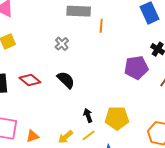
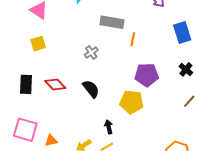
purple pentagon: (136, 68) -> (147, 75), moved
yellow pentagon: (117, 118) -> (132, 102), moved

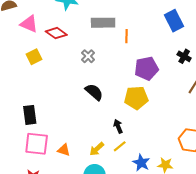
black rectangle: (26, 84) -> (30, 115), moved
red diamond: (55, 85) -> (56, 33), moved
orange triangle: (51, 141) -> (64, 150), turned 40

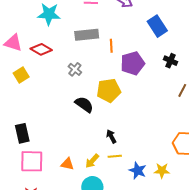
purple pentagon: (146, 68) -> (133, 63), moved
yellow pentagon: (136, 98) -> (109, 90), moved
yellow line: (120, 146) -> (115, 156), turned 40
orange triangle: (64, 150) -> (67, 164), moved

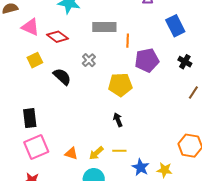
black semicircle: (84, 105) -> (62, 77), moved
black arrow: (111, 136) -> (118, 120), moved
pink square: (32, 161) -> (36, 147), turned -30

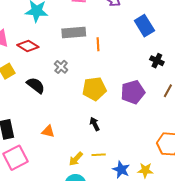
purple pentagon: (147, 60) -> (133, 92), moved
orange triangle: (71, 153) -> (48, 131), moved

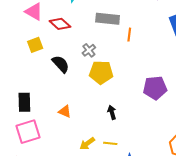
yellow pentagon: (94, 89) -> (101, 72), moved

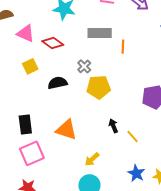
black semicircle: (61, 64) -> (58, 83), turned -54
orange triangle: (65, 112) -> (66, 130), size x1.6
yellow line: (110, 143) -> (133, 136), moved, turned 48

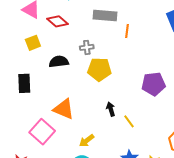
gray cross: (84, 66) -> (87, 47), turned 32
black rectangle: (25, 125) -> (24, 83), moved
pink square: (32, 153) -> (42, 132), moved, turned -30

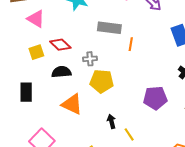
red diamond: (57, 21) -> (60, 45), moved
orange triangle: (64, 109) -> (72, 104), moved

